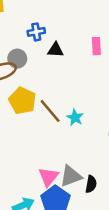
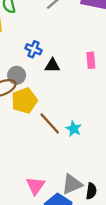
blue cross: (36, 32) -> (33, 49), turned 35
yellow pentagon: (22, 101) -> (24, 101), moved, turned 30
pink triangle: (48, 177) -> (36, 186), moved

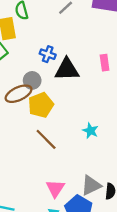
black triangle: (52, 66) -> (67, 69), size x1.6
brown line: (50, 123) -> (46, 139), moved

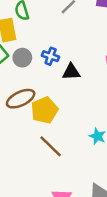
black triangle: (67, 69) -> (71, 72), size x0.7
gray circle: (32, 80) -> (22, 58), moved

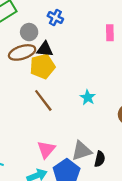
gray circle: (22, 58) -> (29, 32), moved
black triangle: (71, 72) -> (45, 49), moved

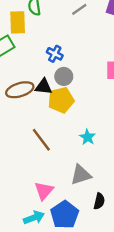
gray circle: (29, 32) -> (64, 76), moved
yellow pentagon: (42, 66) -> (61, 100), moved
gray triangle: (82, 151) -> (81, 175), moved

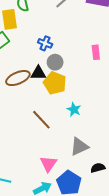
yellow pentagon: (61, 100) -> (55, 83), turned -30
cyan star: (87, 137) -> (74, 109), moved
black semicircle: (99, 201) -> (98, 168), turned -112

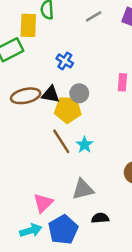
gray circle: (55, 62) -> (79, 93), moved
yellow pentagon: (55, 83) -> (68, 110), turned -30
brown line: (41, 120) -> (61, 141), moved

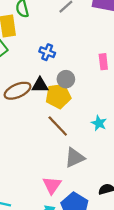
cyan star: (84, 145) -> (99, 123), moved
gray triangle: (83, 189) -> (75, 158), moved

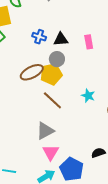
black triangle: (40, 85) -> (61, 39), moved
brown ellipse: (18, 91) -> (32, 72), moved
gray triangle: (75, 158) -> (45, 131), moved

